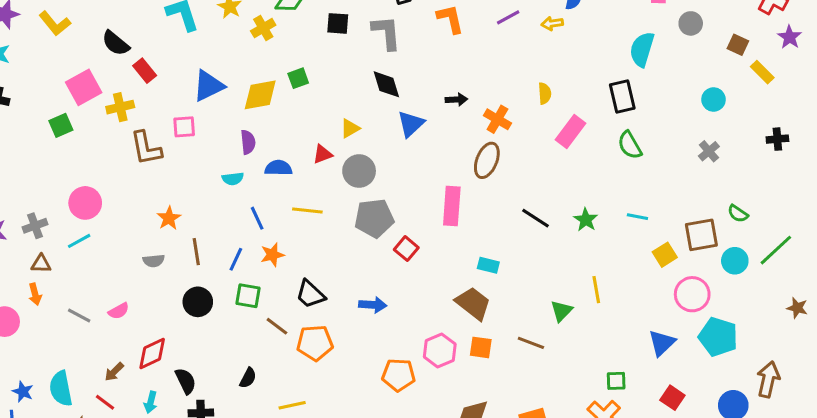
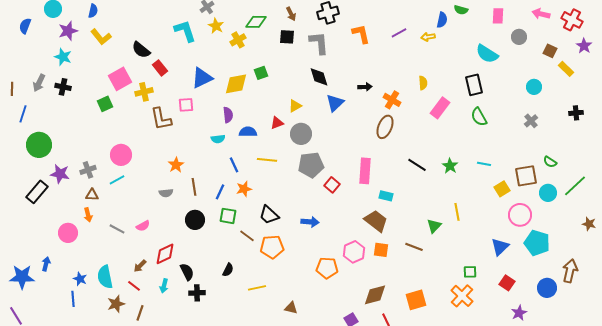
cyan semicircle: (642, 49) -> (487, 54), turned -75
pink rectangle: (452, 206) -> (365, 171), moved

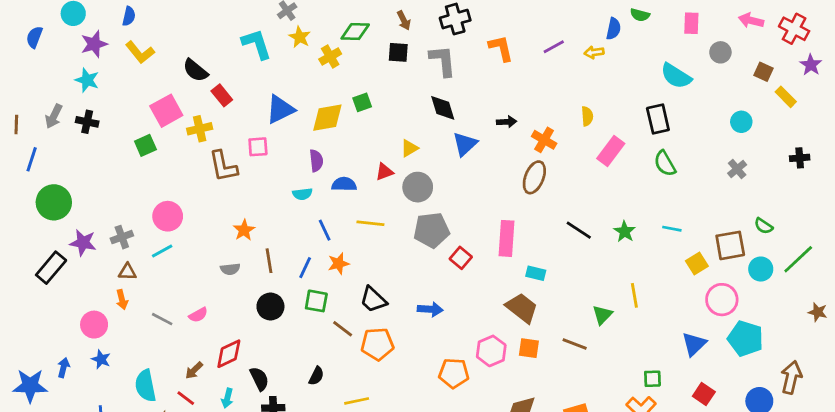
blue star: (80, 279) -> (101, 359), moved

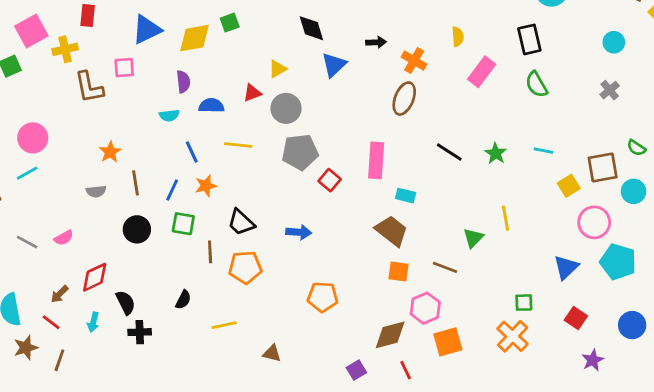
red rectangle: (222, 95) -> (88, 16), turned 45
brown line: (343, 329) -> (210, 252), turned 50
pink hexagon: (491, 351) -> (425, 308), moved

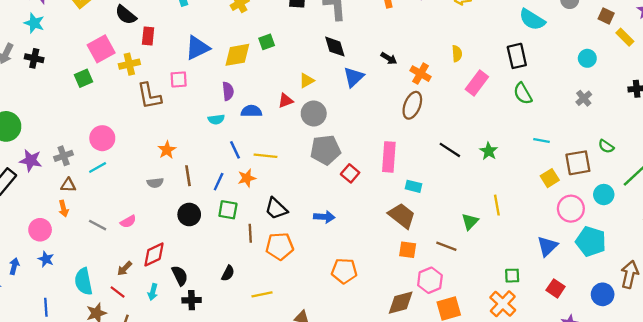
black arrow: (376, 42) -> (389, 58), turned 35
yellow line: (238, 145) -> (266, 156), moved
cyan line: (543, 151) -> (542, 141), moved
cyan circle: (634, 191) -> (604, 195), moved

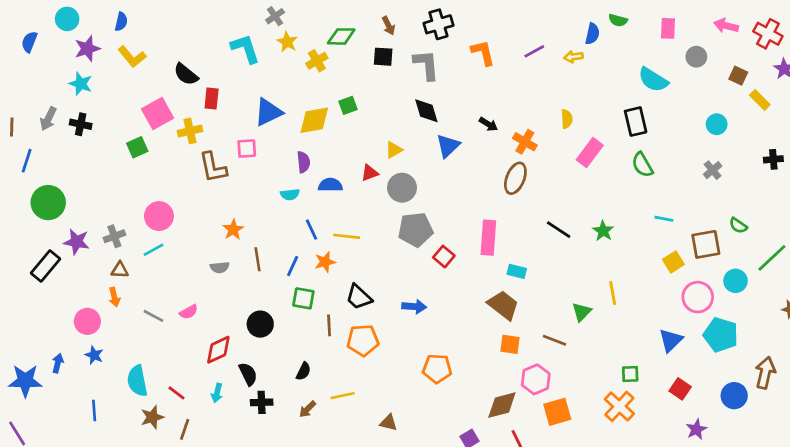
black circle: (189, 214) -> (260, 324), moved
brown arrow: (125, 269) -> (307, 409), moved

